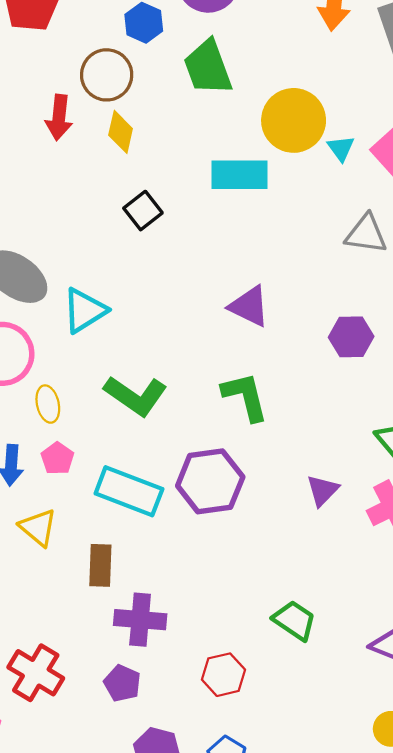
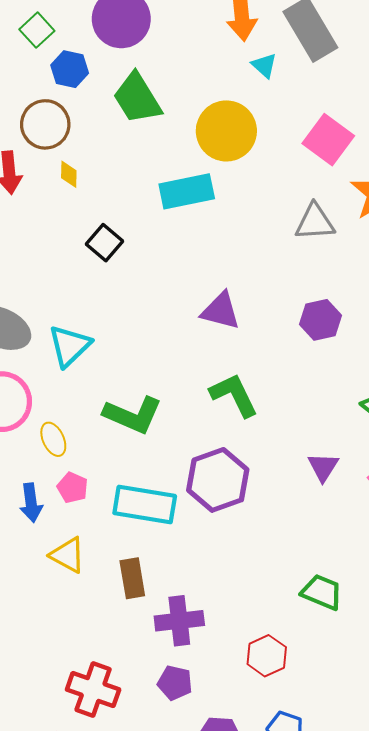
yellow diamond: (121, 132) -> (69, 174), size x0.7
cyan triangle: (341, 148) -> (264, 65), moved

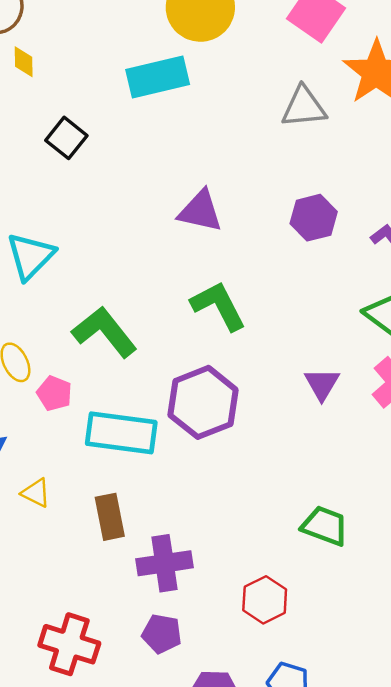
green L-shape: (133, 415) -> (105, 332), turned -150
pink pentagon: (72, 488) -> (54, 393), moved
yellow triangle: (68, 555) -> (36, 493), size x0.7

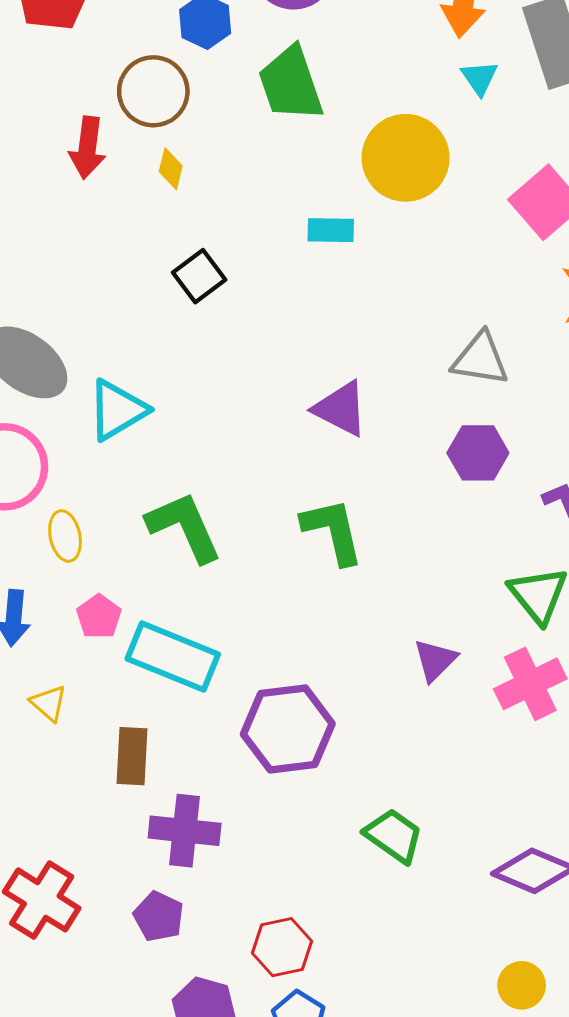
cyan rectangle: (158, 77) -> (331, 230), size x0.6
gray triangle: (304, 107) -> (480, 359), moved
pink pentagon: (54, 393) -> (99, 616), moved
purple hexagon: (203, 402) -> (288, 729), moved
red hexagon: (265, 600) -> (282, 947), moved

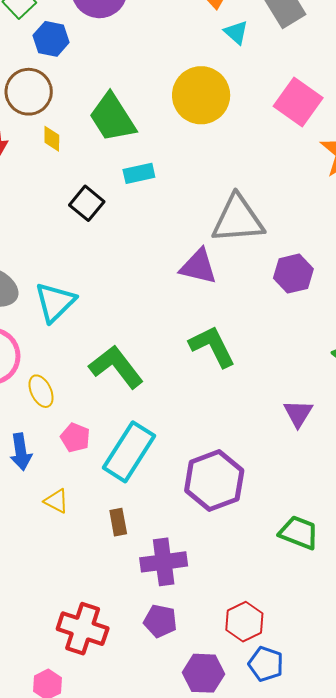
green trapezoid: (291, 84) -> (112, 118), moved
cyan rectangle: (331, 230) -> (139, 173), moved
gray triangle: (480, 359) -> (238, 219), moved, size x1.4
cyan rectangle: (173, 656) -> (129, 452), turned -66
brown rectangle: (132, 756) -> (118, 522), size x0.7

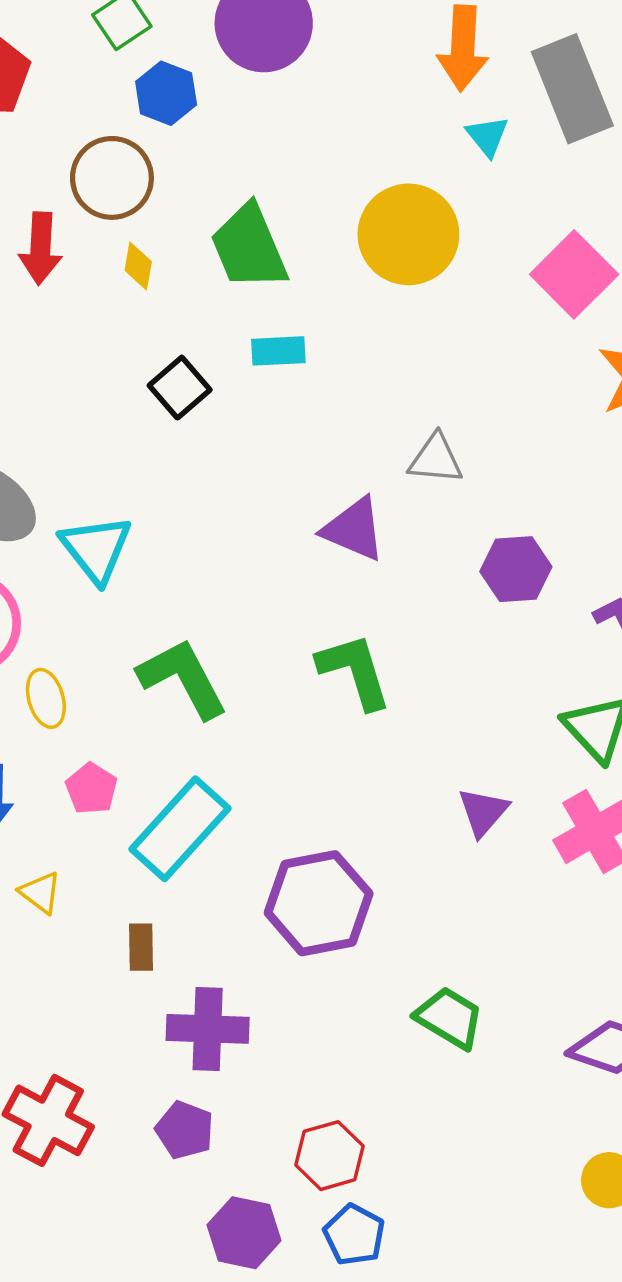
gray triangle: (238, 219) -> (436, 459), size x0.6
cyan triangle: (55, 302) -> (96, 549), turned -33

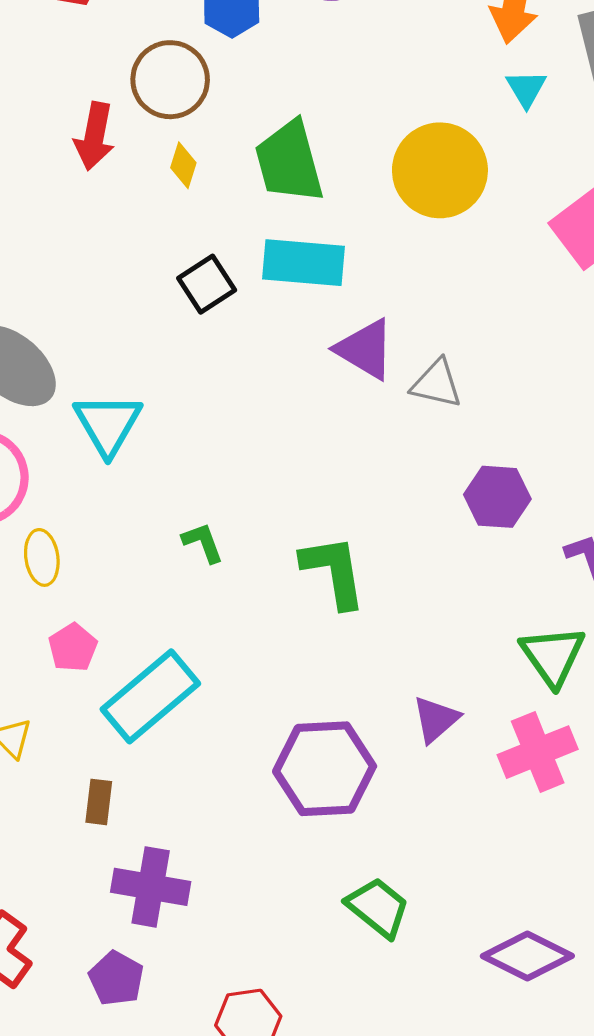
cyan rectangle: (278, 351) -> (304, 263), size x1.6
purple triangle: (354, 529) -> (365, 349), moved
green L-shape: (183, 678) -> (203, 543), moved, size x0.5
purple hexagon: (319, 903) -> (325, 769), moved

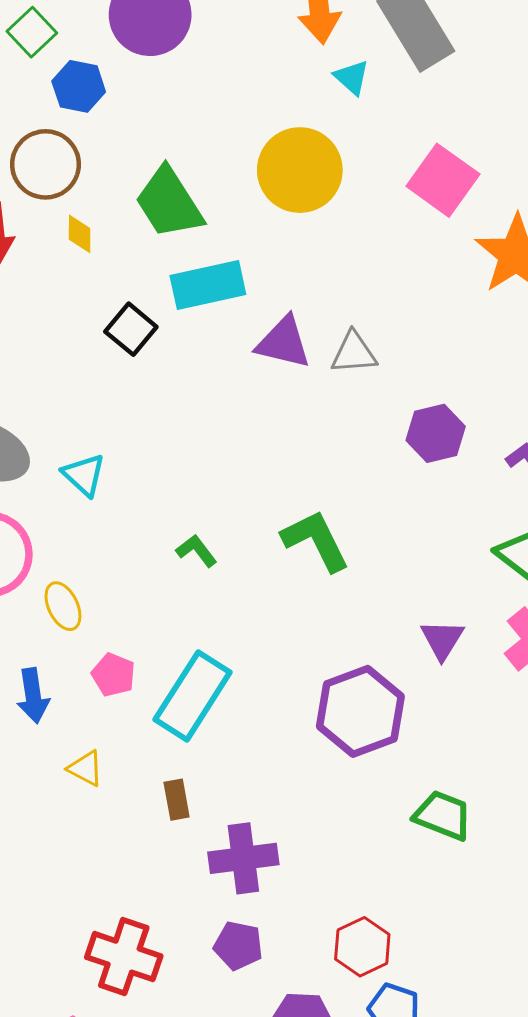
cyan triangle: (108, 424) -> (84, 475), size x0.7

